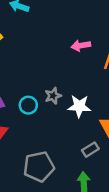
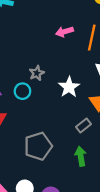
gray star: (53, 96) -> (37, 73), moved
white star: (79, 106) -> (69, 87), turned -30

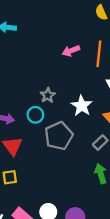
gray pentagon: (38, 146) -> (59, 136), moved

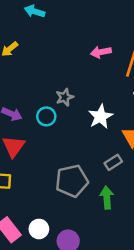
gray pentagon: (59, 136) -> (72, 181), moved

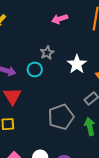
pink arrow: (101, 52) -> (60, 19), moved

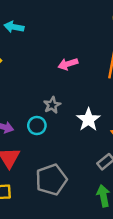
gray pentagon: (61, 117) -> (51, 180), moved

